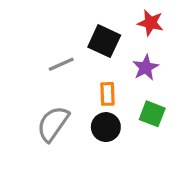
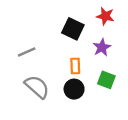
gray line: (61, 64) -> (27, 52), moved
gray semicircle: (53, 124) -> (37, 87), turned 96

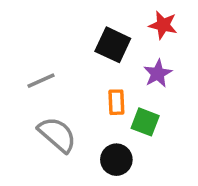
green square: (106, 80) -> (145, 122), moved
black circle: (74, 89) -> (116, 160), moved

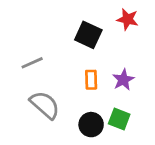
purple star: (158, 73) -> (123, 80), moved
green square: (145, 122) -> (119, 119), moved

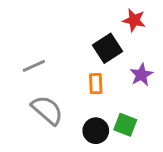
black square: (88, 35) -> (108, 48), moved, turned 32
purple star: (123, 80) -> (141, 75), moved

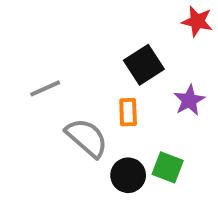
red star: (134, 20) -> (197, 21), moved
gray semicircle: (47, 110) -> (87, 138), moved

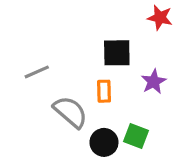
black square: (144, 65) -> (117, 53), turned 32

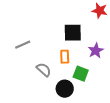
gray semicircle: (70, 112) -> (44, 70), size x0.7
green square: (136, 136) -> (81, 74), moved

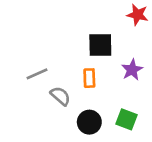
gray line: (23, 45) -> (37, 74), moved
green square: (81, 74) -> (127, 119), moved

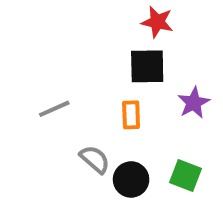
red star: (138, 15) -> (157, 22), moved
gray semicircle: (60, 96) -> (95, 159), moved

